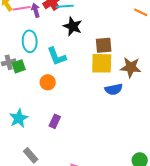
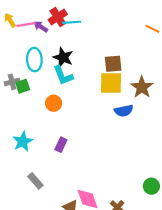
purple arrow: (36, 10) -> (41, 27), turned -40
black star: (73, 26) -> (63, 57), moved
brown star: (131, 67) -> (142, 87), turned 30

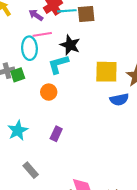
pink line: (26, 24) -> (42, 34), moved
black star: (63, 57) -> (70, 45), moved
brown square: (113, 64) -> (86, 14), moved
cyan L-shape: (63, 76) -> (58, 64), turned 95

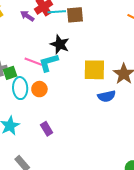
pink line: (42, 34) -> (33, 62), moved, turned 30
cyan ellipse: (29, 48) -> (20, 88), moved
purple rectangle: (56, 134) -> (47, 129), turned -56

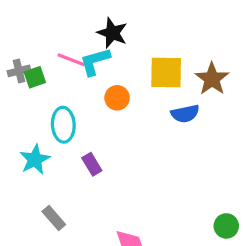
cyan ellipse: (20, 88) -> (63, 125), moved
orange circle: (39, 89) -> (117, 98), moved

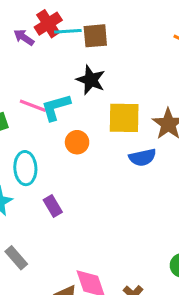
black star: (112, 33) -> (91, 80), moved

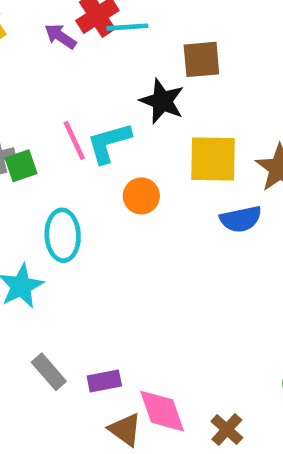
brown square: (95, 36) -> (201, 59), moved
pink line: (33, 106) -> (74, 140), turned 44
purple rectangle: (53, 206) -> (104, 381), moved, turned -70

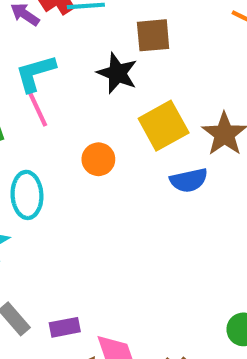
cyan L-shape: (109, 143) -> (35, 73), moved
yellow square: (213, 159) -> (164, 126), turned -30

